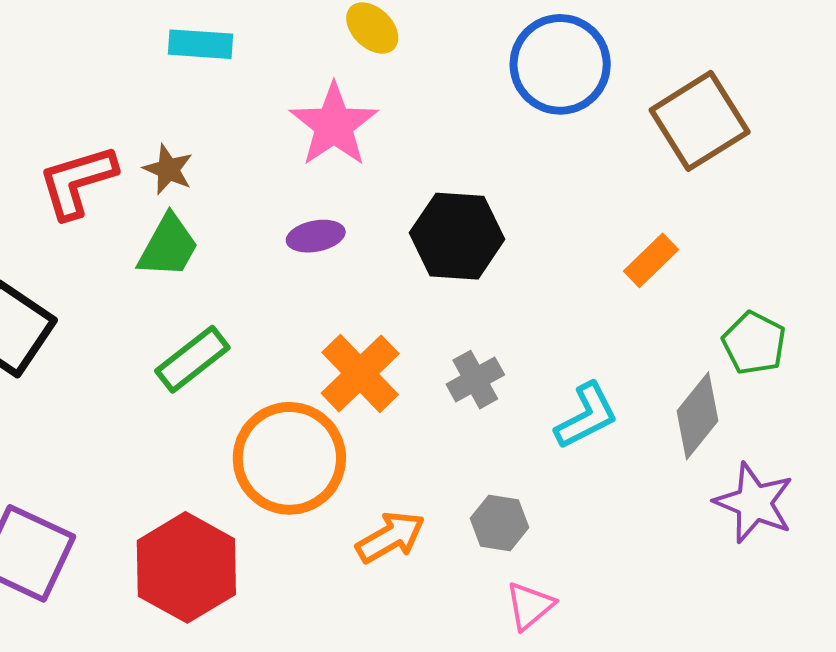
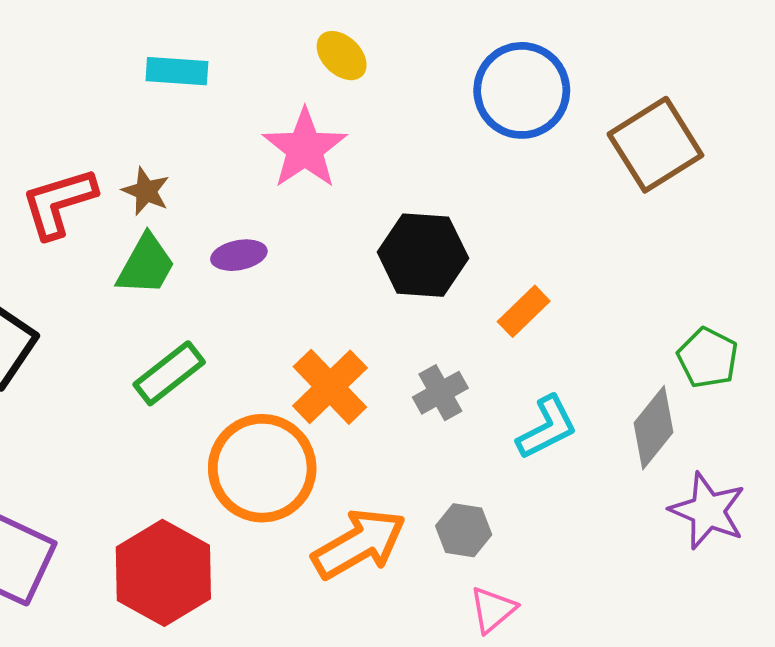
purple ellipse: (316, 236) -> (239, 255), moved
orange rectangle: (651, 260) -> (524, 311), moved
orange arrow: (390, 537) -> (359, 544), size x1.4

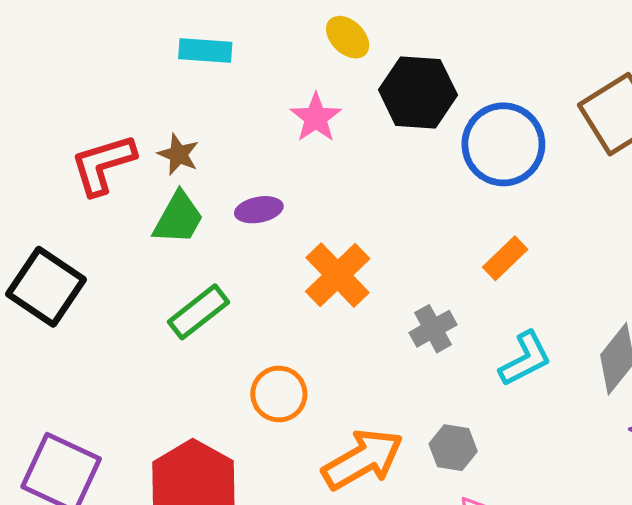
blue circle: (522, 90) -> (503, 144), moved
pink star: (305, 149) -> (316, 118), size x0.7
black hexagon: (423, 255) -> (418, 92), moved
orange cross: (330, 387) -> (338, 275), moved
orange circle: (262, 468) -> (279, 394), size x0.6

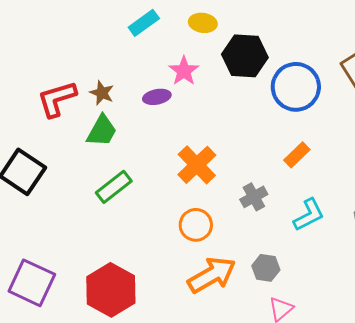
yellow ellipse: (348, 37) -> (203, 23), turned -36
cyan rectangle: (205, 51) -> (144, 23), moved, turned -40
purple ellipse: (259, 210) -> (157, 97), moved
orange circle: (279, 394) -> (196, 225), moved

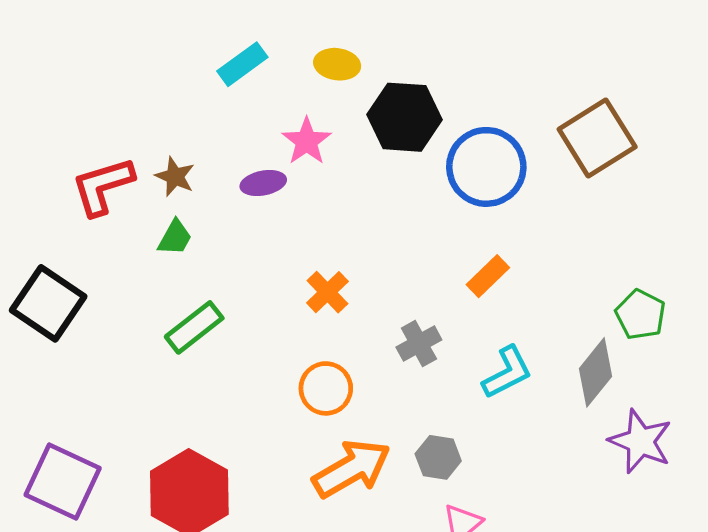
green trapezoid: (102, 131) -> (175, 238), size x0.7
orange cross: (197, 165) -> (327, 292), size x0.7

